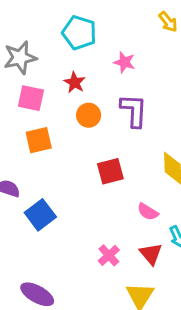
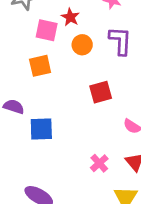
pink square: (31, 98) -> (47, 30), moved
blue square: (40, 215) -> (41, 129), turned 35

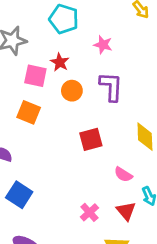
orange square: (40, 66) -> (29, 112), turned 35
blue square: (41, 129) -> (19, 195), moved, turned 35

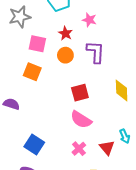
red star: (60, 62) -> (65, 33), moved
pink semicircle: (123, 174) -> (81, 120), moved, size x1.5
blue square: (19, 195) -> (34, 144), moved

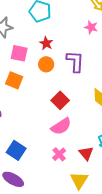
pink star: (89, 20) -> (91, 27), moved
red square: (80, 93) -> (60, 100), turned -30
pink semicircle: (81, 120) -> (61, 126), turned -65

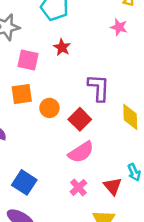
purple L-shape: (75, 61) -> (99, 88), moved
orange circle: (46, 64) -> (49, 108), moved
orange square: (14, 80) -> (22, 94), turned -30

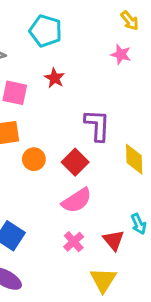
orange circle: (49, 108) -> (34, 159), moved

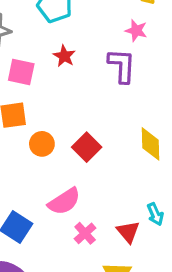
purple L-shape: (97, 125) -> (122, 66), moved
pink semicircle: (77, 200) -> (64, 201), moved

